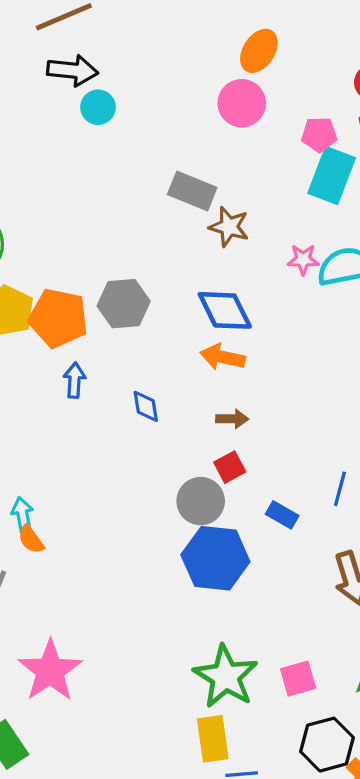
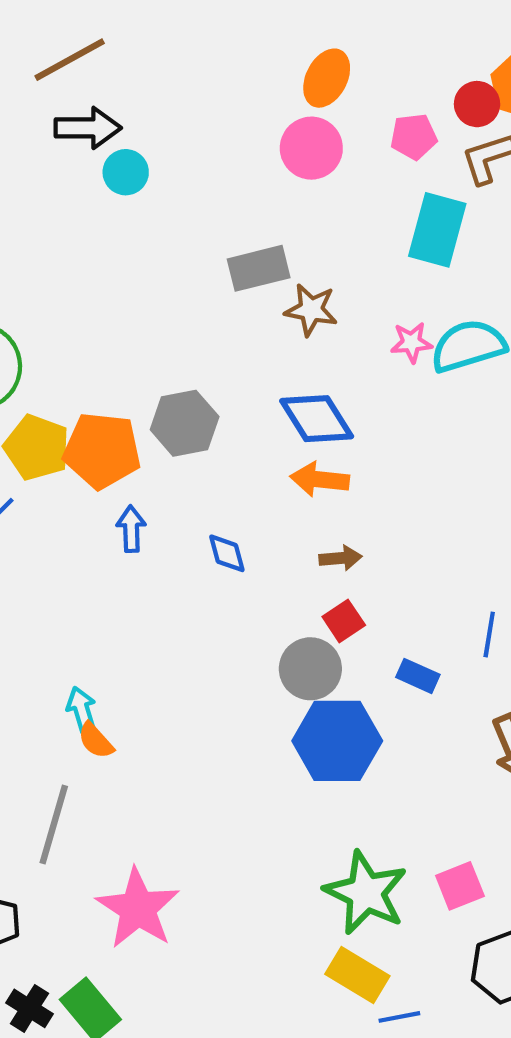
pink pentagon: (319, 135) -> (414, 137), moved
gray rectangle: (192, 191) -> (259, 268), turned -30
yellow rectangle: (213, 739) -> (357, 975), turned -45

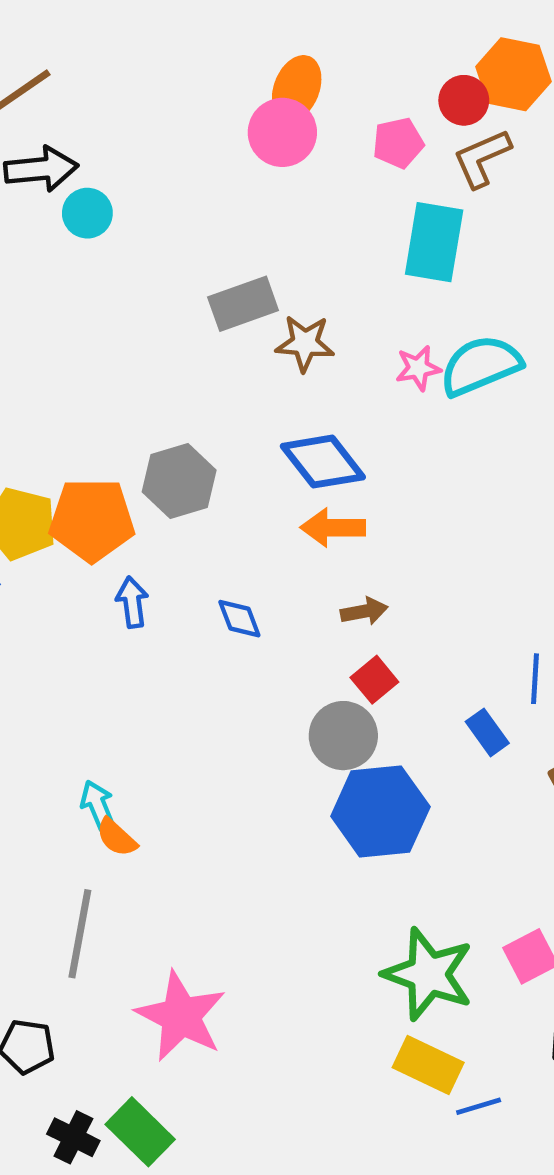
pink circle: (311, 148) -> (282, 132), moved
blue rectangle: (418, 676) -> (487, 732), moved, turned 36

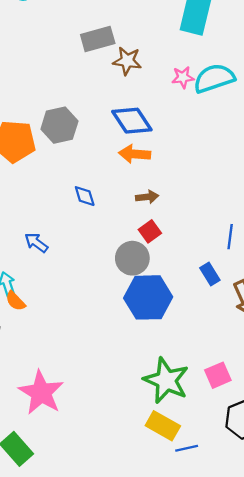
blue arrow: (132, 602) -> (36, 243), moved, turned -50
blue rectangle: (487, 732) -> (210, 274), moved

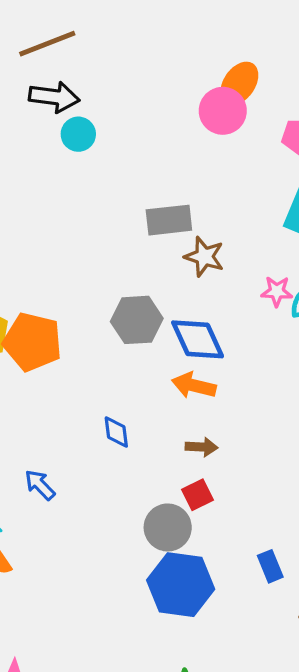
gray hexagon: (59, 125) -> (137, 320), moved

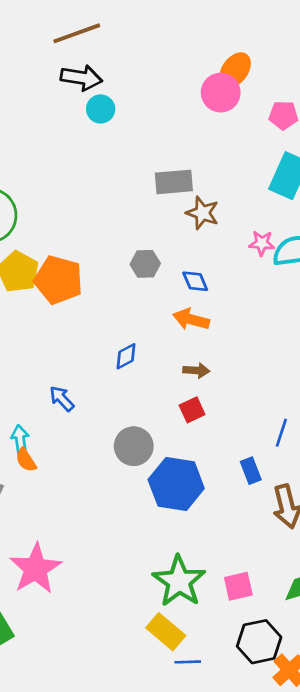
gray hexagon: (137, 320) -> (145, 264), size x0.7
blue diamond: (198, 339) -> (195, 281), size x0.6
blue diamond: (116, 432) -> (126, 356), turned 68
gray circle: (168, 527) -> (134, 446), moved

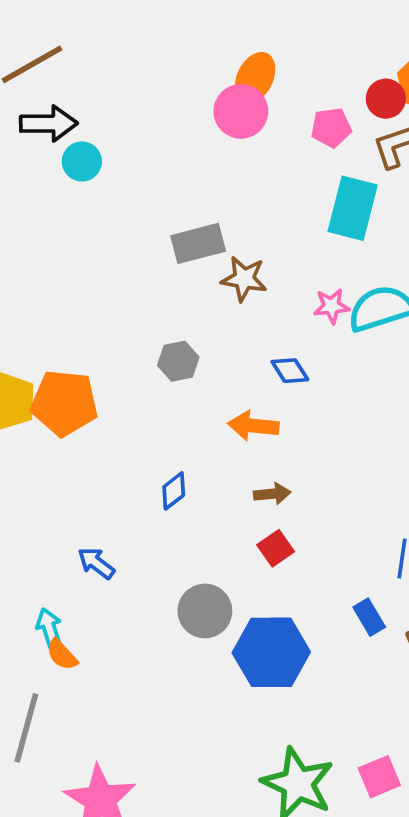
blue diamond: (195, 281) -> (290, 371), moved

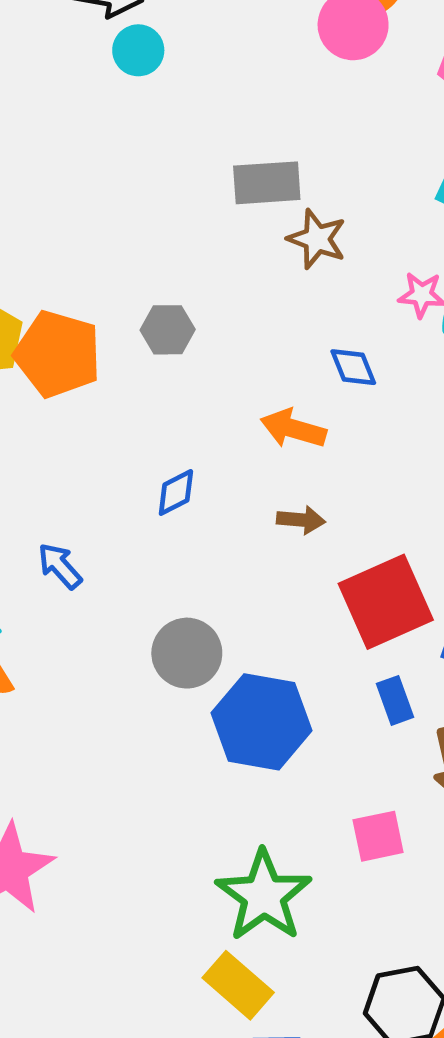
gray hexagon: (178, 361) -> (168, 330), moved
red square: (276, 548) -> (386, 602), moved, size x2.0
pink square: (379, 777) -> (378, 836), moved

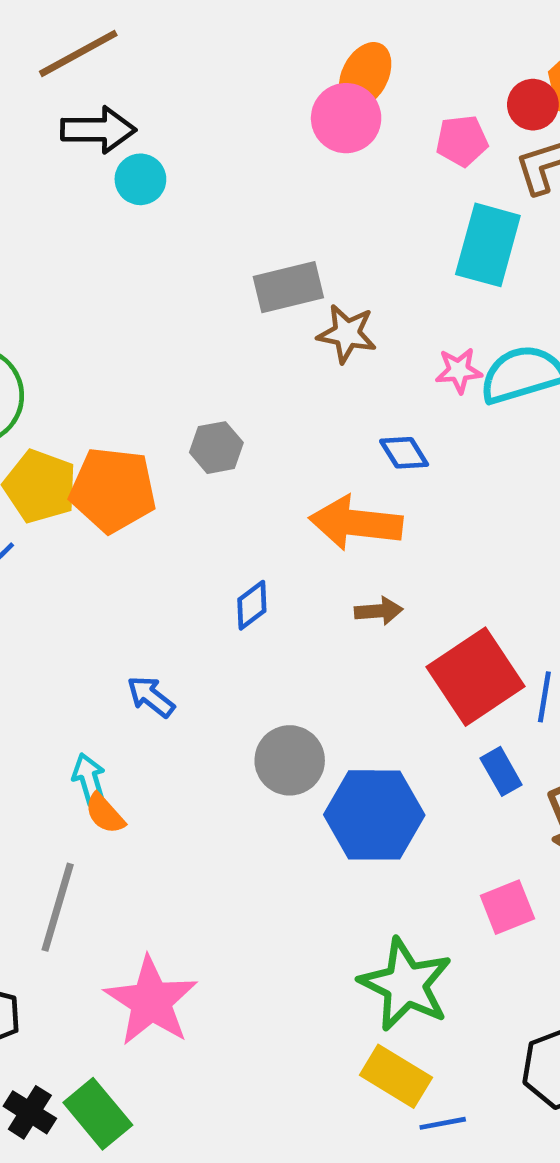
orange arrow: (293, 429) -> (356, 523), size x1.4

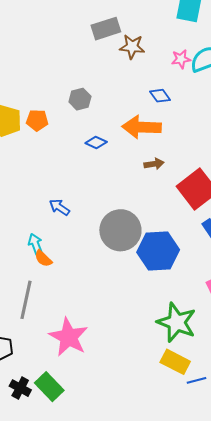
orange pentagon: (113, 490) -> (37, 120), size x0.6
blue diamond: (252, 605) -> (96, 143), moved, turned 65
gray circle: (290, 760) -> (120, 230), size x1.4

